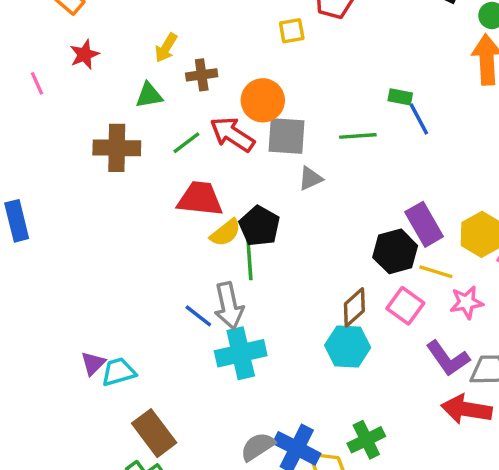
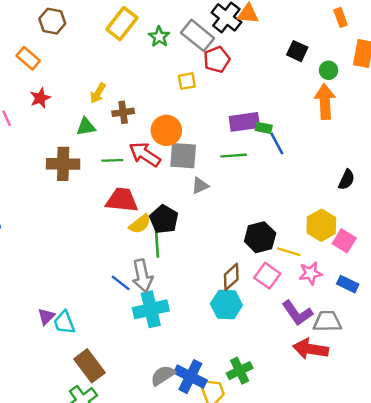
green line: (186, 143) -> (112, 160), turned 35
purple rectangle: (424, 224) -> (244, 122), moved, turned -68
cyan trapezoid: (118, 372) -> (64, 323), turned -95

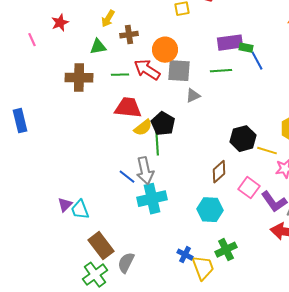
pink square: (267, 276) -> (249, 188), moved
cyan hexagon: (226, 305) -> (210, 210), moved
gray semicircle: (163, 375) -> (126, 263), moved, turned -30
blue cross: (190, 377) -> (185, 255), size x0.6

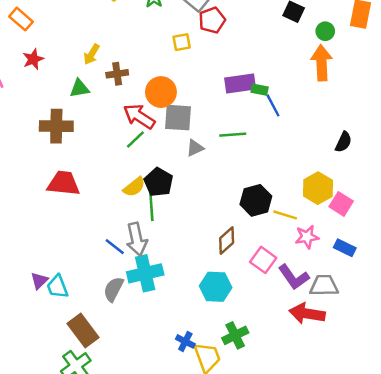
green line: (221, 71) -> (233, 135), moved
green line: (120, 75) -> (135, 139), moved, turned -42
red trapezoid: (128, 108) -> (64, 183), moved
gray semicircle: (126, 263) -> (113, 289), moved

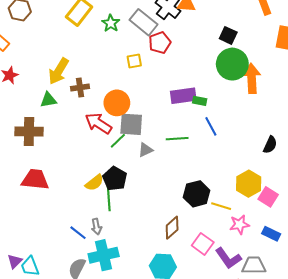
green circle: (325, 31) -> (232, 64), moved, size x2.0
yellow arrow: (92, 54) -> (59, 71), size x1.5
blue line: (273, 105) -> (211, 126), moved
green line: (135, 139) -> (118, 141), moved
gray arrow: (137, 239) -> (96, 227), size x0.6

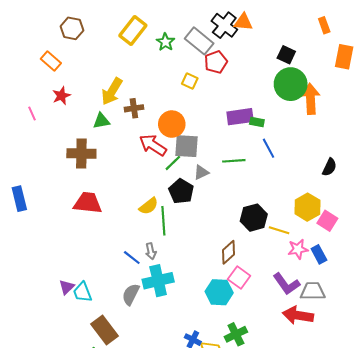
yellow square: (134, 61) -> (190, 81), turned 35
black pentagon: (115, 179) -> (181, 191), moved
blue rectangle: (271, 234) -> (319, 254), moved, turned 36
pink square: (203, 244) -> (239, 278), moved

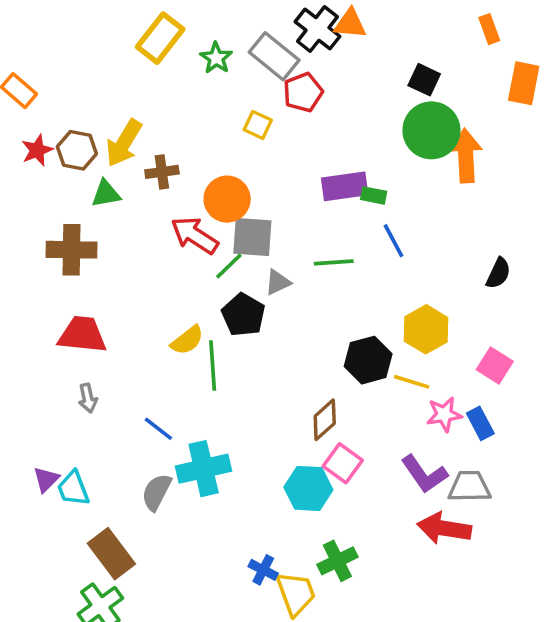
brown hexagon: (72, 28) -> (77, 150), moved
yellow hexagon: (307, 207) -> (426, 329), moved
gray arrow: (151, 251) -> (88, 398), moved

